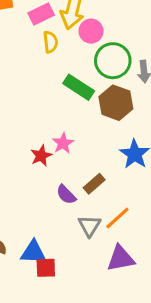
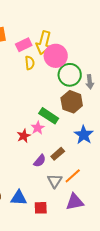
pink circle: (91, 31) -> (56, 56), size x1.5
green rectangle: (79, 87) -> (49, 116), moved
purple semicircle: (66, 195) -> (40, 161), turned -96
red square: (46, 268) -> (41, 208), moved

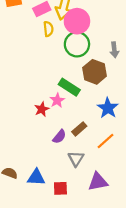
green circle: (70, 75) -> (77, 44), moved
orange line: (73, 176) -> (106, 141), moved

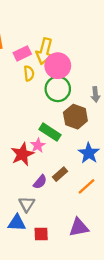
red star: (42, 109) -> (22, 154), size x1.5
gray triangle: (76, 159) -> (27, 204), moved

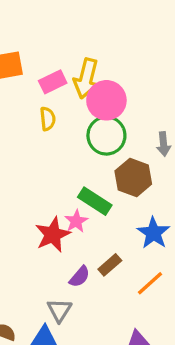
yellow semicircle: (29, 73) -> (48, 119), moved

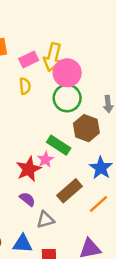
brown rectangle: (110, 265) -> (70, 191), size x1.5
purple semicircle: (80, 277) -> (27, 199), moved, turned -91
gray triangle: (59, 310) -> (45, 220), moved, turned 42

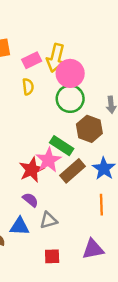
pink star: (45, 159) -> (48, 160), size x1.5
brown rectangle: (70, 191) -> (73, 171), moved
orange line: (98, 204) -> (101, 205), turned -50
blue triangle: (23, 244) -> (20, 226), moved

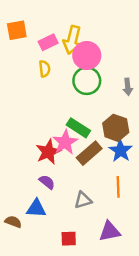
brown hexagon: (89, 129) -> (116, 128), moved
gray triangle: (48, 220) -> (83, 200), moved

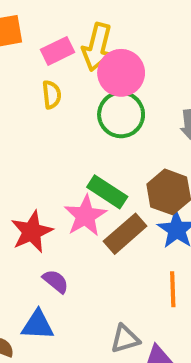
red star: (48, 152) -> (32, 232), moved
gray triangle: (83, 200) -> (125, 339), moved

